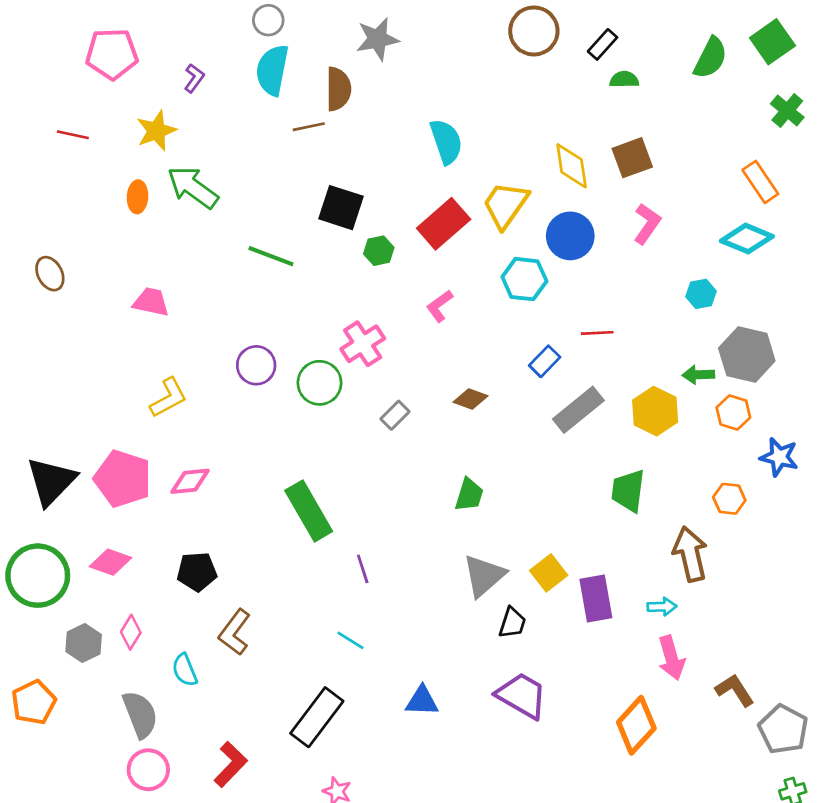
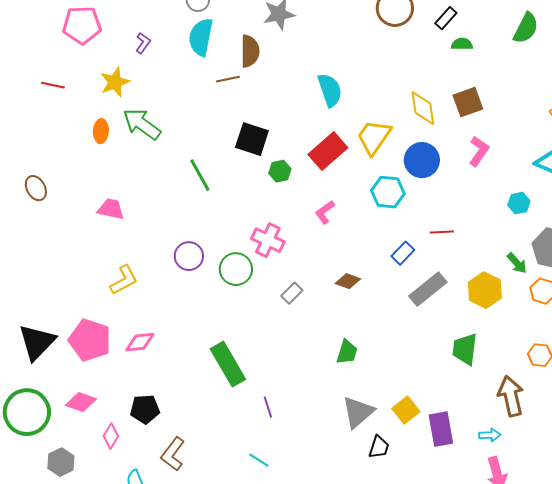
green line: (271, 256) -> (200, 175), turned 40
pink cross: (363, 344) -> (268, 240), turned -32
green arrow: (698, 375) -> (517, 263), turned -130
pink diamond: (131, 632) -> (111, 436), moved

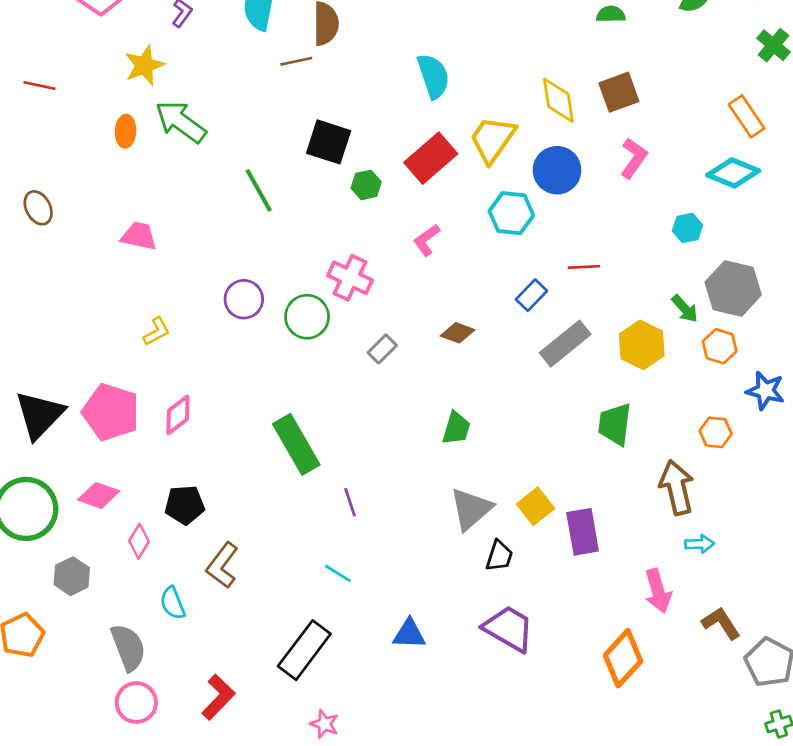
red line: (53, 85) -> (39, 85), moved
yellow L-shape: (124, 280) -> (156, 331), size x0.7
pink diamond: (140, 342) -> (178, 415), turned -32
cyan arrow: (490, 435) -> (700, 544), moved

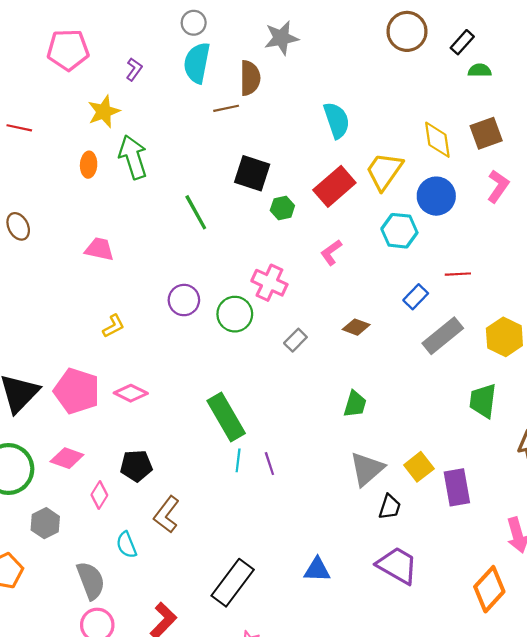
green arrow: (181, 122) -> (133, 157), turned 36
pink diamond: (178, 415) -> (131, 393), turned 64
cyan line: (338, 573) -> (238, 460), moved, turned 65

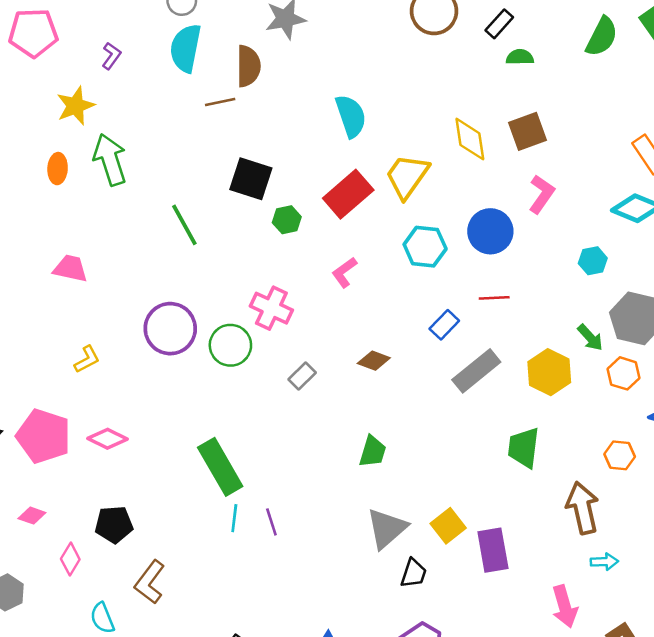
blue circle: (436, 196) -> (490, 231), moved
purple circle: (184, 300) -> (170, 329), size x1.4
pink diamond: (67, 458) -> (32, 516), size x0.7

